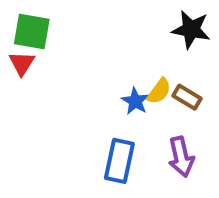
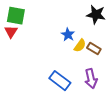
blue star: (135, 101) -> (68, 35), moved
blue rectangle: (119, 161) -> (60, 81), turned -65

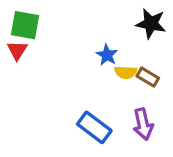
yellow semicircle: (80, 46) -> (126, 72), turned 56

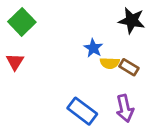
green square: (25, 25) -> (22, 22), turned 36
red triangle: (17, 50) -> (15, 62), moved

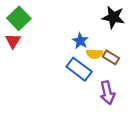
red triangle: (15, 62) -> (13, 41), moved
blue rectangle: (82, 111) -> (79, 69), moved

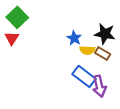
black star: (113, 17) -> (105, 34), moved
blue rectangle: (79, 69) -> (84, 76), moved

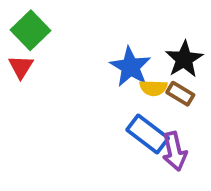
black star: (105, 34) -> (184, 59), turned 30
blue star: (74, 38) -> (130, 67), size x1.5

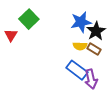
green square: (30, 30) -> (29, 19), moved
blue star: (130, 67) -> (81, 22), moved, turned 30

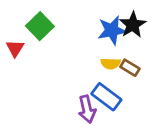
black star: (96, 31) -> (133, 25), moved
purple arrow: (91, 79) -> (87, 109), moved

